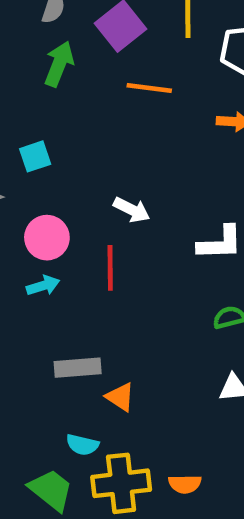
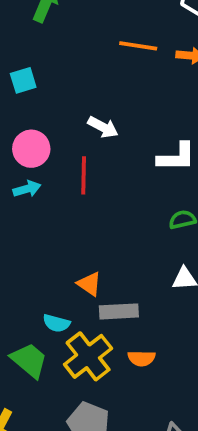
orange line: (149, 88) -> (138, 46), moved
gray rectangle: (78, 368) -> (119, 311), moved
yellow cross: (121, 483) -> (88, 356), turned -33

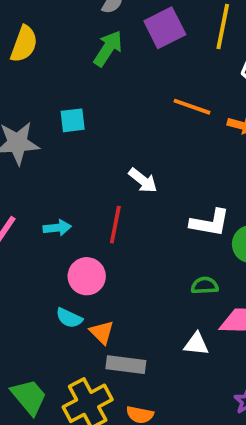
pink circle: (31, 149) -> (87, 276), moved
cyan semicircle: (56, 323) -> (69, 318), moved

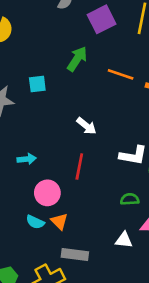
green arrow: (108, 48) -> (77, 59), moved
red line: (115, 225) -> (79, 167), moved
orange triangle: (102, 332) -> (59, 221), moved

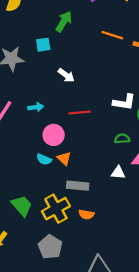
green arrow: (77, 59) -> (64, 22), moved
white arrow: (86, 126) -> (66, 75), moved
red line: (79, 167) -> (80, 112), turned 75

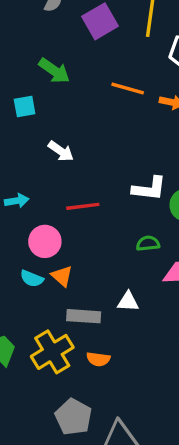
green arrow: (64, 22) -> (54, 71), turned 95
white triangle: (118, 173) -> (128, 302), moved
gray pentagon: (50, 247) -> (73, 417), moved

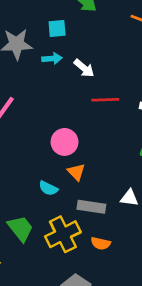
cyan arrow: (17, 201) -> (52, 59), moved
red line: (83, 206) -> (105, 100), moved
cyan semicircle: (32, 279) -> (48, 188), moved

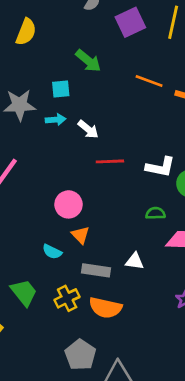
yellow cross: (63, 234) -> (67, 298), size x0.7
orange semicircle: (101, 243) -> (105, 308), size x1.6

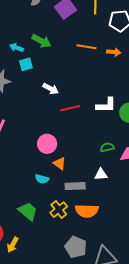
cyan arrow: (56, 120) -> (17, 48), moved, turned -144
green semicircle: (155, 213) -> (107, 147), moved

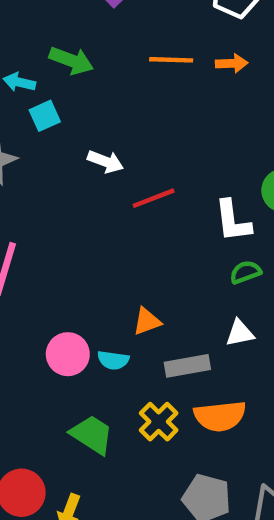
white L-shape: (106, 105) -> (233, 221), moved, turned 90
pink circle: (47, 144) -> (68, 354), moved
orange triangle: (60, 164) -> (147, 321), turned -48

